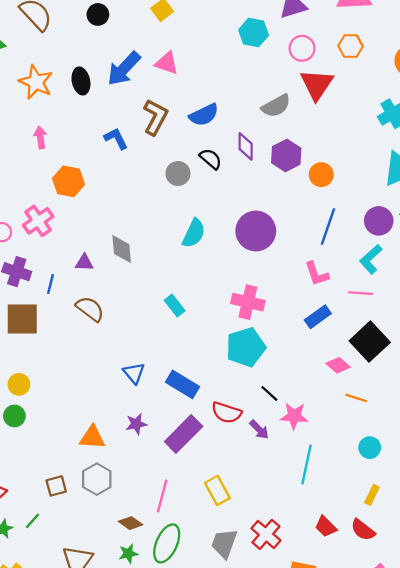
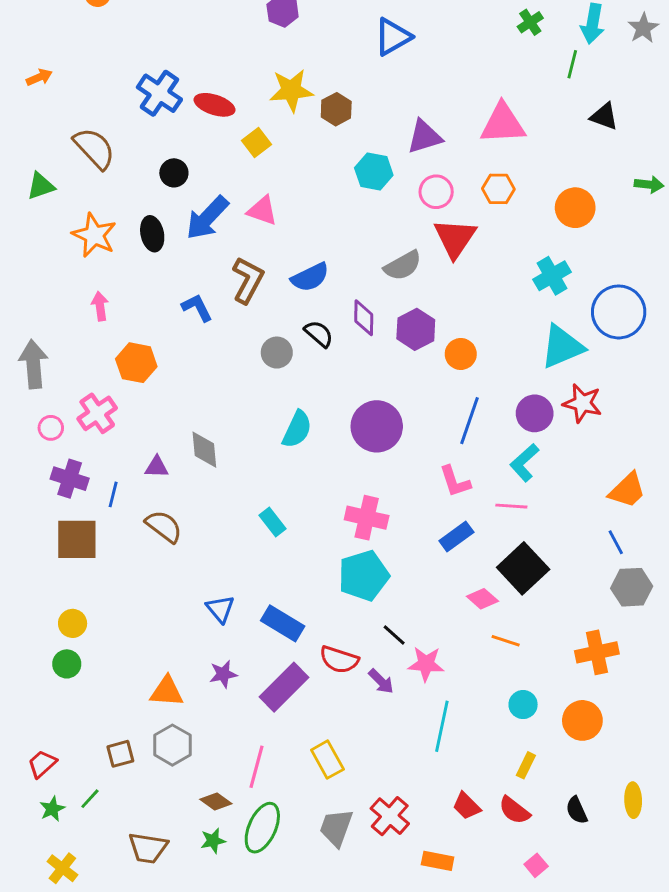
black circle: (98, 14) -> (174, 173), moved

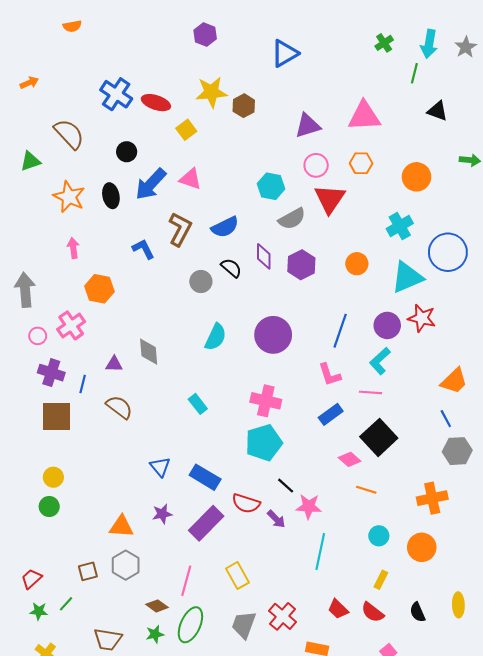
cyan hexagon: (374, 171) -> (271, 186), moved
orange circle: (461, 354) -> (357, 264), moved
green star: (52, 809) -> (39, 611), turned 30

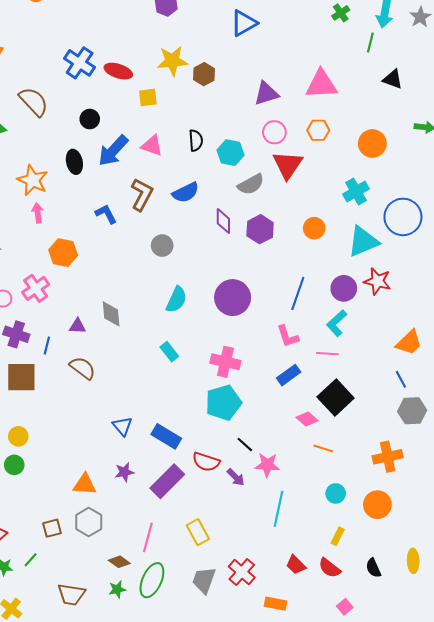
yellow square: (186, 130) -> (148, 98), turned 30
orange star: (69, 197) -> (33, 180), moved
black semicircle: (231, 268) -> (196, 140), moved, turned 45
cyan rectangle: (198, 404) -> (169, 352), moved

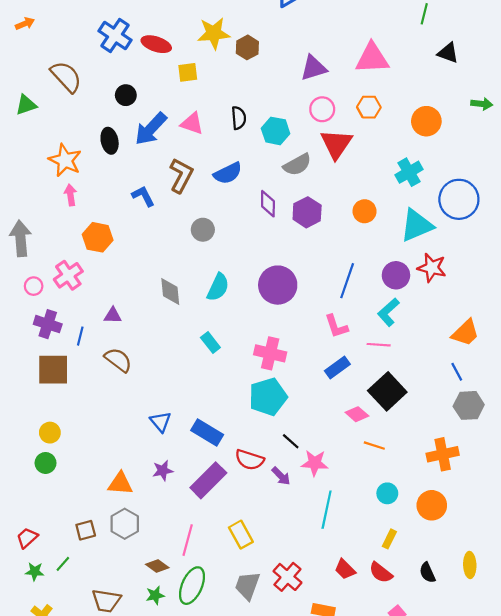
gray diamond: (111, 314) -> (170, 292), moved

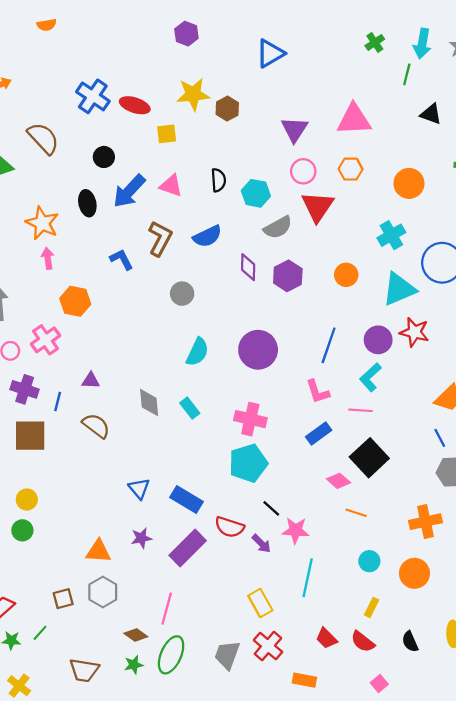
purple triangle: (314, 68) -> (294, 129), turned -40
gray diamond: (170, 292) -> (149, 403), moved
yellow rectangle: (241, 535) -> (260, 603), moved

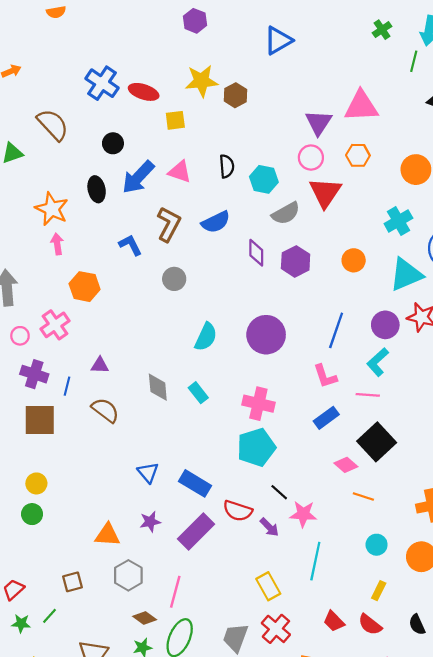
purple triangle: (294, 129) -> (319, 123), moved
gray circle: (182, 294) -> (174, 279), moved
gray hexagon: (103, 592) -> (128, 575), moved

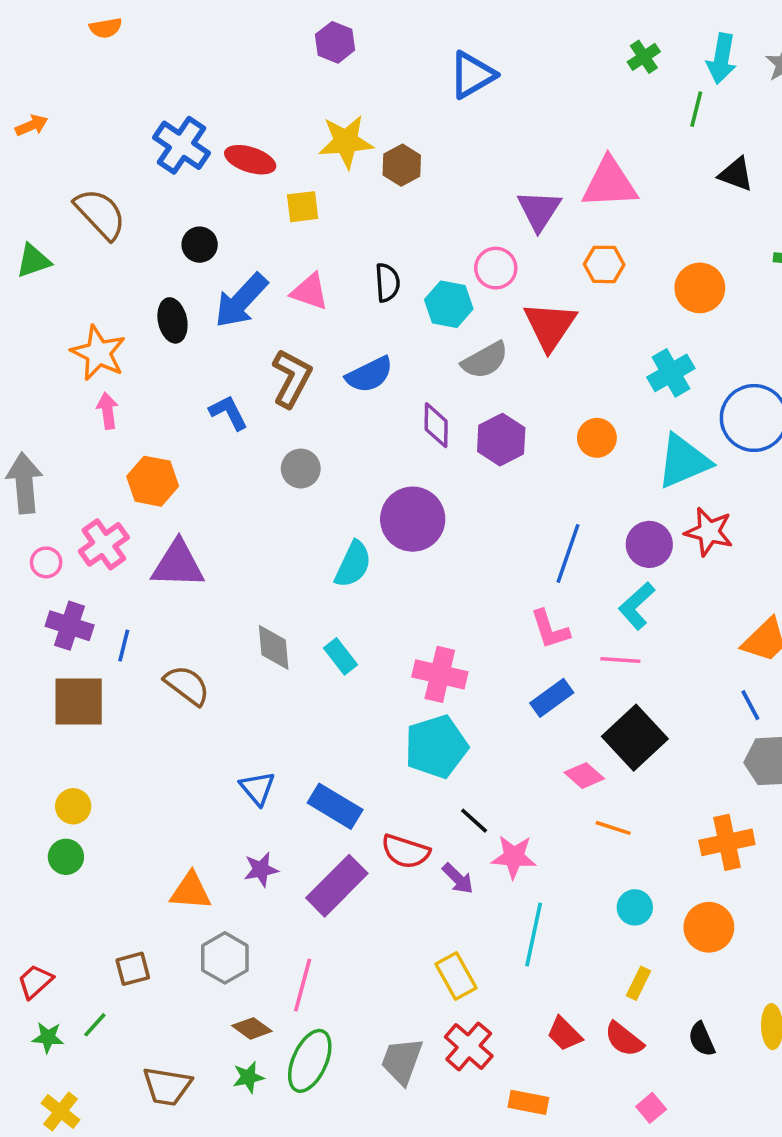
pink circle: (311, 158) -> (496, 268), moved
purple circle: (266, 335) -> (413, 519), moved
purple triangle: (100, 365) -> (178, 564), moved, size x1.8

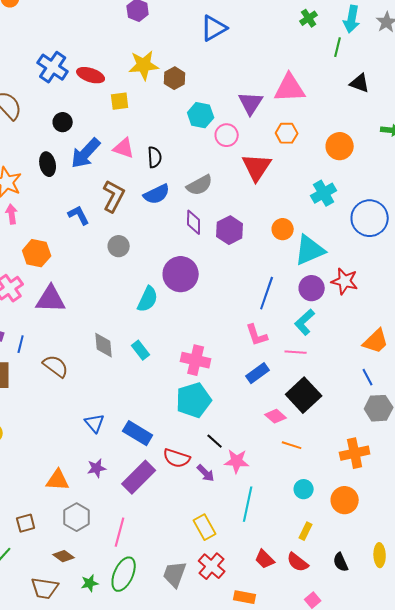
black semicircle: (387, 283) -> (155, 157), moved
cyan hexagon: (449, 304) -> (201, 115), moved
gray semicircle: (485, 360) -> (200, 185), moved
cyan triangle: (684, 461) -> (310, 250), moved
brown diamond: (252, 1028) -> (64, 556), moved

